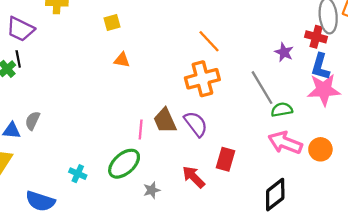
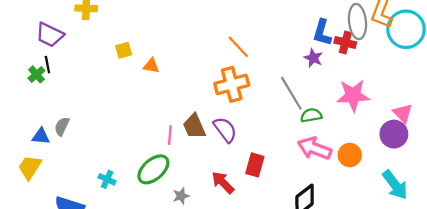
yellow square: (112, 22) -> (124, 50), moved
blue L-shape: (320, 67) -> (322, 33), moved

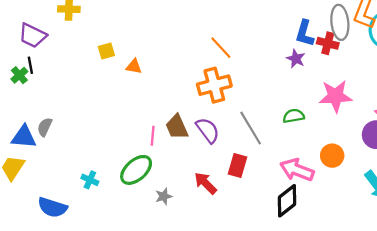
gray line: (291, 93) -> (251, 128), moved
blue triangle: (41, 136) -> (24, 137), size x1.4
pink arrow: (314, 148) -> (297, 170), moved

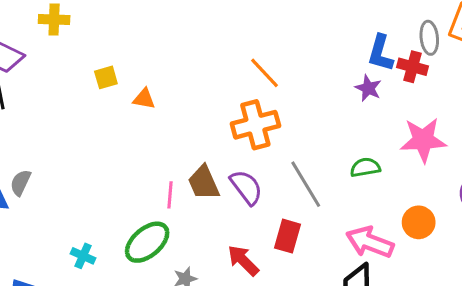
gray ellipse: (340, 22) -> (429, 38), size x0.7

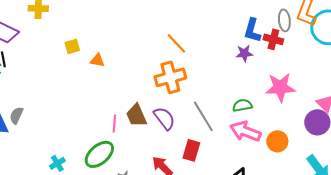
purple star: (368, 88) -> (244, 53), turned -30
pink arrow: (370, 242) -> (245, 131), moved
cyan cross: (83, 256) -> (57, 163), turned 35

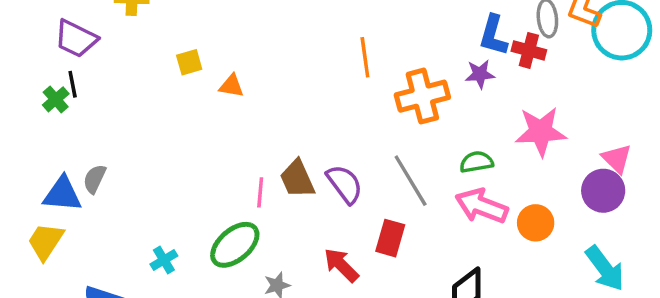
orange line: (176, 43) -> (365, 57), turned 35
orange cross: (170, 77) -> (422, 96), moved

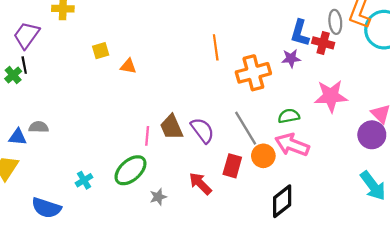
purple trapezoid: (76, 39) -> (26, 35), turned 100
gray semicircle: (95, 179) -> (39, 127), turned 66
blue triangle: (62, 194) -> (18, 137), size x0.7
orange circle: (536, 223) -> (263, 156), moved

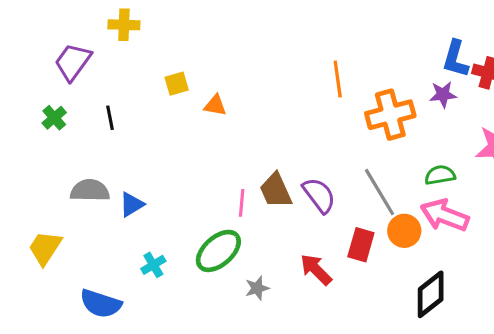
black line: (24, 65) -> (110, 118), moved
gray semicircle: (39, 127) -> (90, 191), size x1.4
blue triangle: (18, 137) -> (132, 204), moved, turned -36

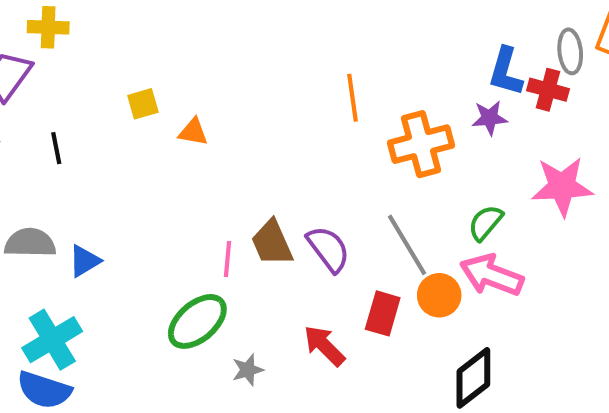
yellow cross: (124, 25) -> (48, 27), moved
green semicircle: (440, 175) -> (486, 223), turned -40
cyan cross: (153, 265) -> (52, 340), moved, size x1.8

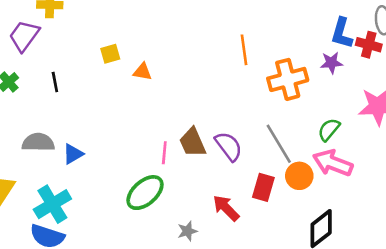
gray star: (248, 370) -> (187, 231), moved

